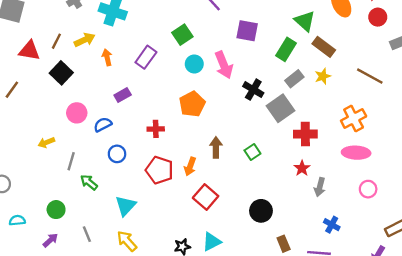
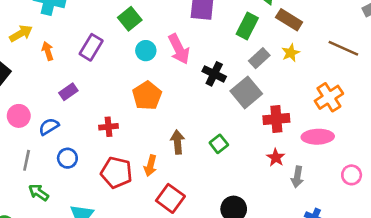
pink ellipse: (356, 153) -> (318, 137), moved
gray line: (71, 161) -> (27, 160), moved

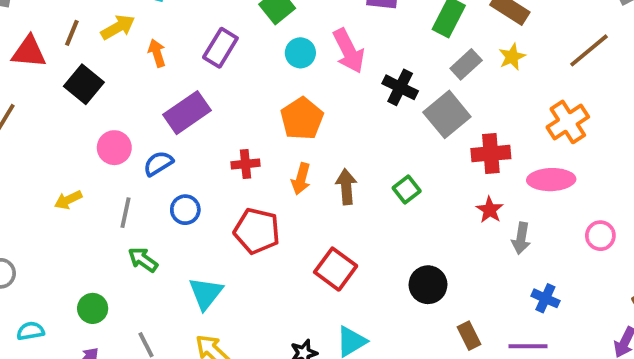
brown line: (343, 48) -> (589, 50), turned -64
purple rectangle: (68, 92) -> (187, 113), size x1.6
orange arrow: (150, 166) -> (301, 179), moved

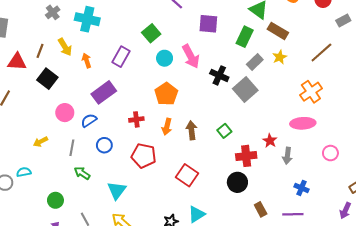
yellow arrow: (118, 27) -> (65, 47), turned 90
red cross: (491, 154) -> (246, 156), moved
cyan semicircle: (30, 331) -> (24, 172), moved

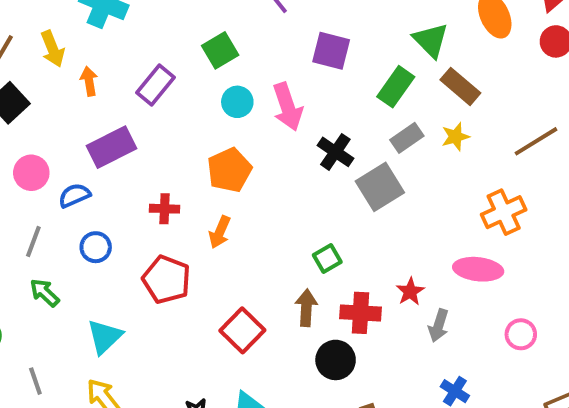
brown arrow: (192, 130) -> (306, 308), moved

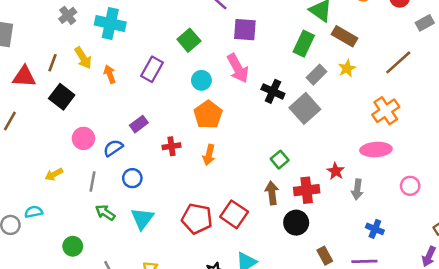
purple square: (331, 51) -> (245, 30), moved
cyan circle: (237, 102) -> (201, 80), moved
purple rectangle: (112, 147) -> (139, 124), moved, size x0.6
red pentagon: (167, 280) -> (197, 219), moved
cyan triangle: (105, 337) -> (142, 219), moved

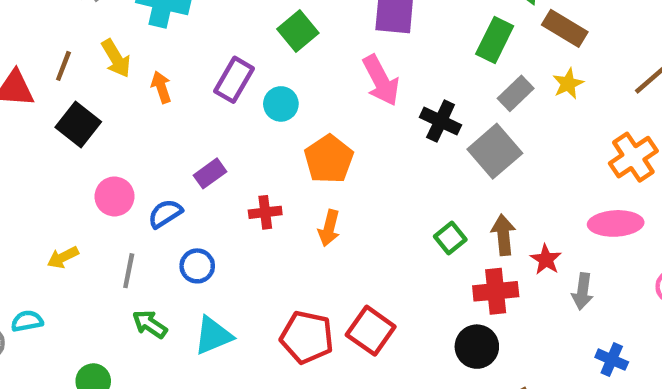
cyan circle: (201, 80) -> (281, 104), moved
brown arrow: (272, 193) -> (503, 235), moved
cyan triangle: (142, 219) -> (213, 336), turned 30

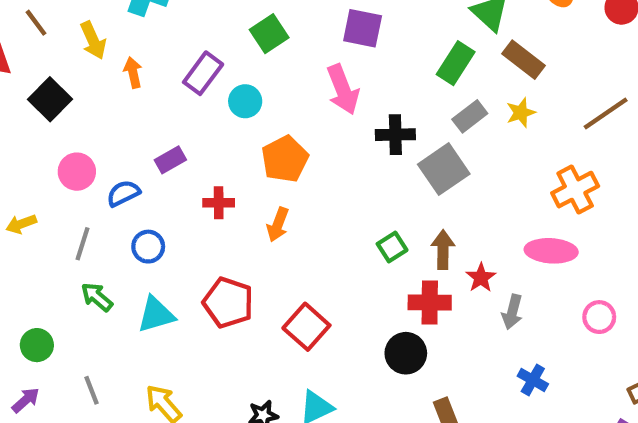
brown line: (63, 66) -> (36, 23), moved, turned -64
black cross: (441, 121) -> (395, 135), turned -33
red pentagon: (307, 337) -> (228, 303), moved

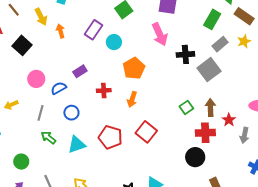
red square: (306, 327) -> (146, 132), moved

